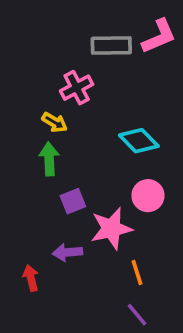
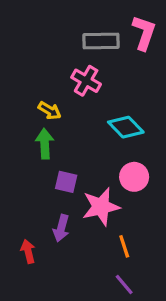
pink L-shape: (159, 36) -> (144, 33), turned -48
pink cross: (77, 88) -> (86, 81), moved, turned -32
purple square: (73, 201) -> (66, 182), turned 35
purple arrow: (67, 252) -> (61, 228), turned -70

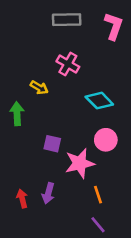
gray rectangle: (101, 41) -> (67, 20), moved
green arrow: (45, 144) -> (17, 114), moved
purple arrow: (61, 228) -> (48, 193), moved

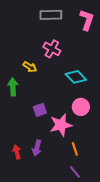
purple square: (52, 144) -> (40, 110), turned -32

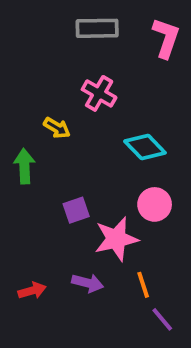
purple arrow: (37, 148) -> (88, 283), moved, turned -91
red arrow: (17, 152) -> (32, 291), turned 88
purple line: (75, 172) -> (162, 319), moved

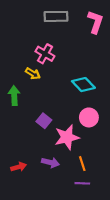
pink cross: (99, 93) -> (45, 54), moved
purple square: (76, 210) -> (44, 121), turned -32
purple line: (162, 319) -> (82, 183), moved, turned -48

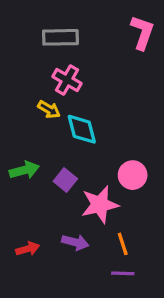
gray rectangle: (56, 16) -> (60, 37), moved
cyan diamond: (83, 85) -> (82, 129), moved, turned 30
green arrow: (14, 95) -> (24, 170), moved, turned 78

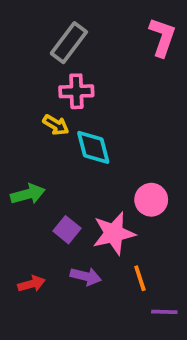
gray rectangle: (60, 37) -> (69, 43), turned -52
pink cross: (67, 80) -> (76, 91), turned -32
purple square: (65, 180) -> (67, 230), moved
purple line: (123, 273) -> (164, 312), moved

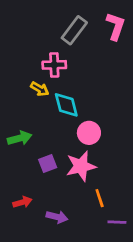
gray rectangle: (69, 43) -> (74, 30), moved
pink circle: (151, 200) -> (89, 133), moved
purple square: (67, 230) -> (48, 164), turned 30
purple arrow: (86, 276) -> (57, 217), moved

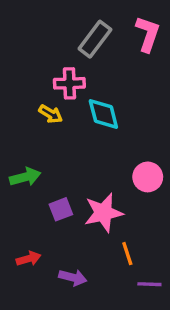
cyan diamond: (66, 105) -> (103, 114), moved
pink circle: (89, 133) -> (148, 177), moved

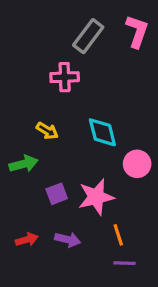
yellow arrow: (51, 114) -> (47, 131), moved
cyan diamond: (103, 114) -> (102, 132), moved
purple arrow: (73, 277) -> (68, 240), moved
purple line: (149, 284) -> (124, 263), moved

